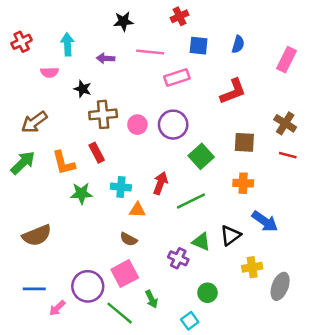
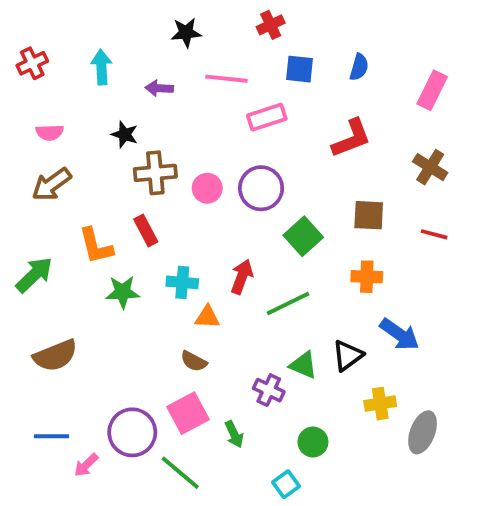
pink semicircle: (50, 72) -> (50, 132), moved
brown cross: (285, 123) -> (430, 167), moved
green arrow: (23, 163) -> (34, 275), moved
green arrow: (151, 299) -> (234, 434), moved

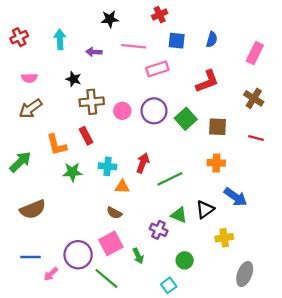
green square: (303, 236) -> (186, 119), moved
gray ellipse: (423, 432) -> (245, 274), moved

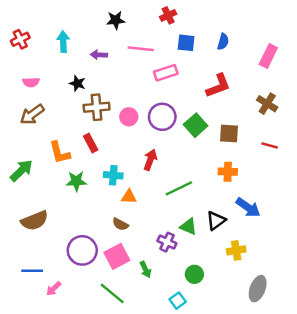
red arrow: (143, 163) -> (150, 160), moved
purple circle: (78, 255) -> (82, 250), moved

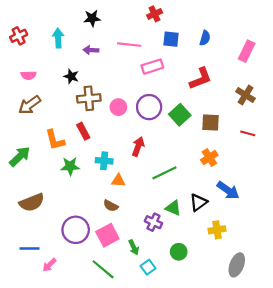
black star: (116, 20) -> (92, 18), moved
orange cross: (228, 172) -> (209, 157), turned -35
cyan square: (178, 301) -> (148, 267), moved

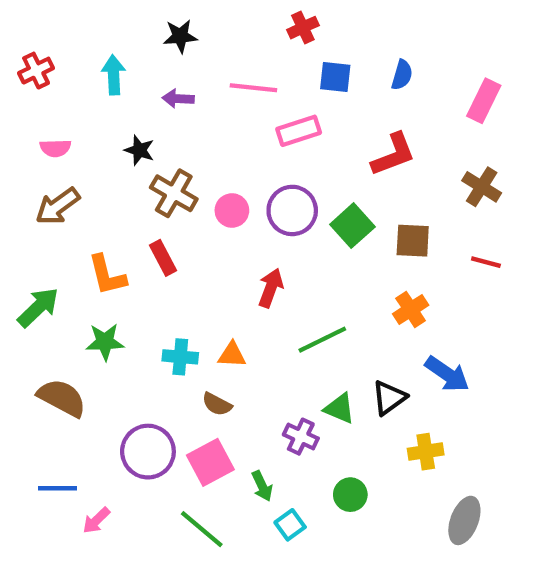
brown cross: (89, 98) -> (174, 193), turned 35
cyan cross: (104, 161) -> (180, 357), moved
green star: (70, 166) -> (105, 342), moved
brown semicircle: (32, 202) -> (62, 398), turned -130

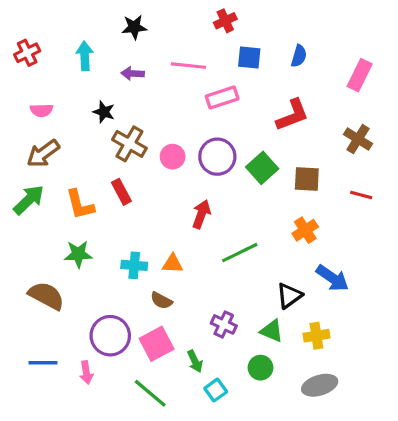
green arrow: (38, 307) -> (29, 200), moved
green triangle: (340, 409) -> (272, 331), moved
pink arrow: (96, 520) -> (86, 372), moved, turned -55
gray ellipse: (464, 520) -> (320, 385), moved, turned 52

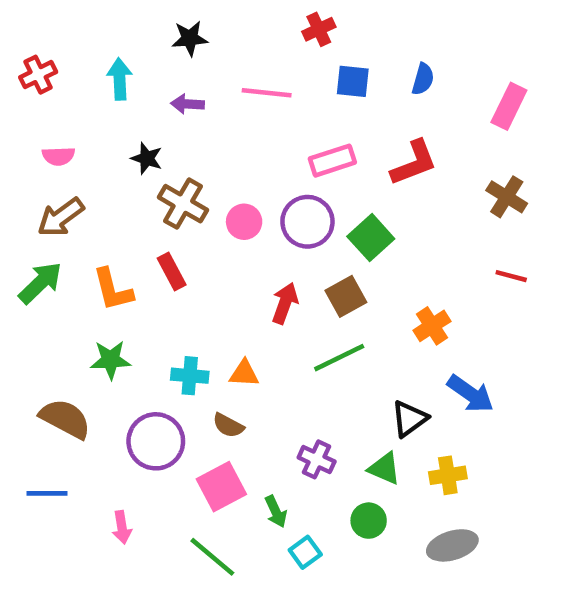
pink rectangle: (222, 98) -> (332, 161), moved
brown square: (307, 179) -> (346, 296), moved, turned -32
purple circle: (110, 336) -> (156, 441), moved
blue line: (43, 363) -> (47, 493), moved

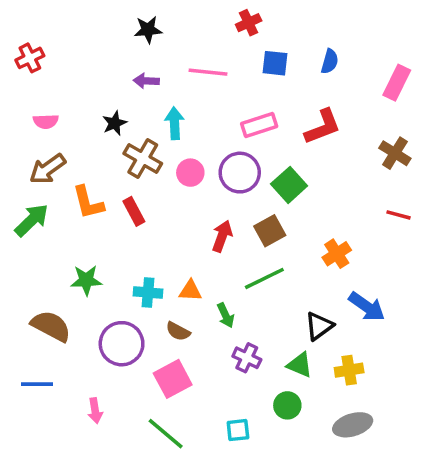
cyan arrow: (120, 79) -> (174, 123), moved
black star: (147, 158) -> (115, 123), turned 30
orange L-shape: (113, 290) -> (88, 203), moved
green arrow: (276, 512) -> (226, 315), moved
cyan square: (305, 552) -> (238, 430), turned 30

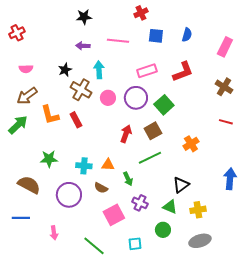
blue arrow: (367, 307) -> (230, 179), moved, turned -120
pink square: (173, 379) -> (114, 215), moved

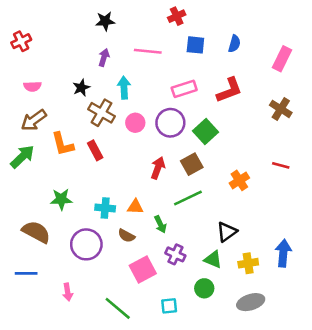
purple arrow: (83, 46) -> (104, 58), turned 104
red line: (226, 122) -> (281, 165), moved
blue arrow: (230, 179) -> (283, 253), moved

